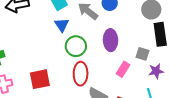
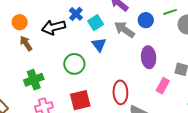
green circle: (76, 46) -> (74, 64), moved

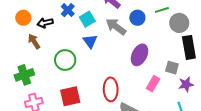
orange circle: (20, 22) -> (23, 18), moved
black arrow: (53, 27) -> (45, 23), size x0.7
brown arrow: (26, 43) -> (34, 41), moved
purple ellipse: (149, 57) -> (140, 55), turned 30

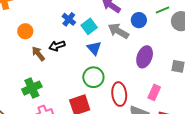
black arrow: (45, 23) -> (57, 46), moved
green circle: (65, 60) -> (93, 77), moved
pink rectangle: (153, 84) -> (154, 92), moved

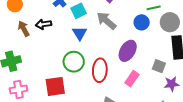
blue circle: (139, 20) -> (142, 22), moved
pink rectangle: (154, 92) -> (132, 79), moved
red ellipse: (119, 94) -> (100, 70), moved

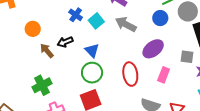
blue triangle: (80, 33) -> (92, 50), moved
purple ellipse: (128, 51) -> (153, 49), turned 35
green circle: (74, 62) -> (92, 73), moved

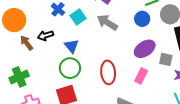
orange circle: (33, 29) -> (14, 20), size x1.5
purple ellipse: (153, 49) -> (145, 49), moved

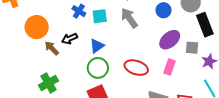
cyan square: (78, 17) -> (100, 16), turned 35
gray arrow: (107, 22) -> (129, 18), turned 30
blue triangle: (72, 46) -> (97, 46), turned 42
red ellipse: (108, 72) -> (136, 68), turned -60

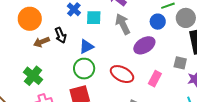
black arrow: (70, 39) -> (61, 35), turned -98
purple ellipse: (170, 40) -> (144, 45), moved
brown arrow: (52, 48) -> (41, 42), turned -77
green cross: (49, 83) -> (33, 76), turned -30

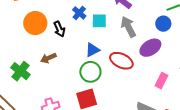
black arrow: (61, 35) -> (59, 29), moved
brown arrow: (41, 42) -> (48, 58), moved
red ellipse: (122, 74) -> (121, 61), moved
green cross: (33, 76) -> (20, 71), moved

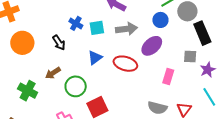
orange circle: (35, 23) -> (22, 43), moved
gray arrow: (128, 27) -> (127, 29), turned 120
green circle: (90, 72) -> (76, 86), moved

